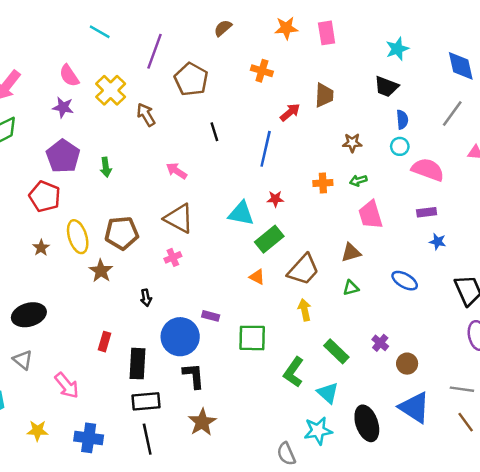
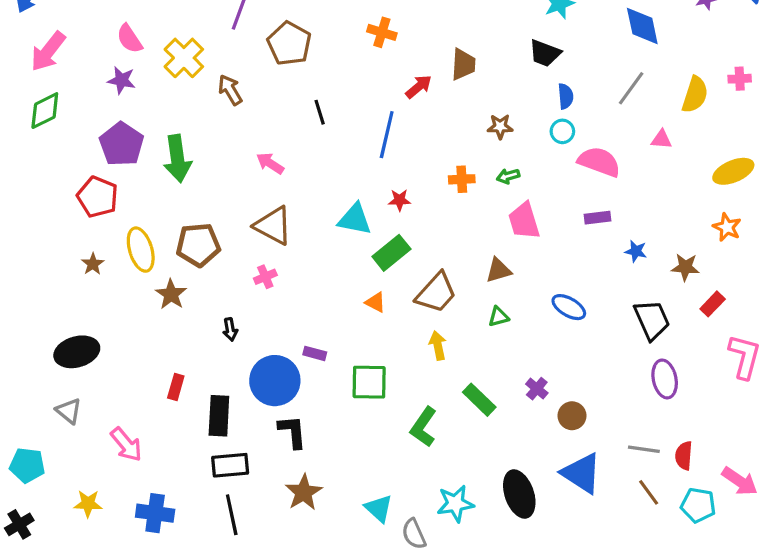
green arrow: (106, 167) -> (177, 159), size x1.8
blue star: (438, 242) -> (636, 251), moved
cyan triangle: (328, 393) -> (379, 508), moved

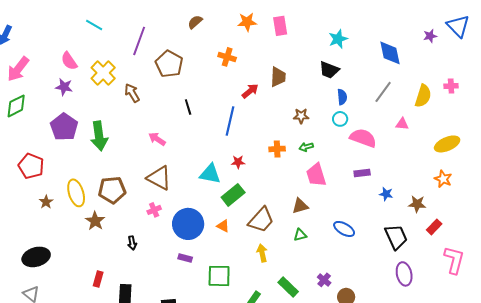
red pentagon: (98, 197) -> (31, 166), moved
blue circle: (275, 381) -> (188, 224), moved

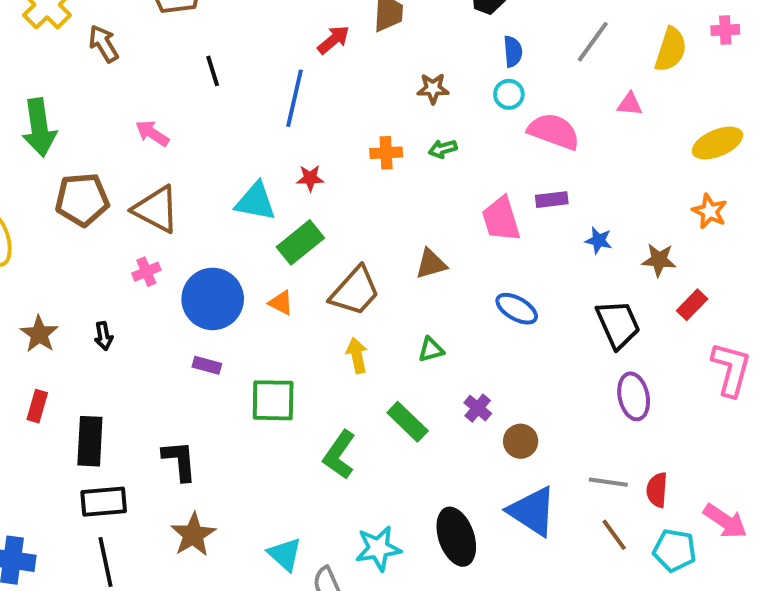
pink trapezoid: (316, 175) -> (501, 219), moved
brown pentagon: (112, 190) -> (82, 200), moved
brown star: (95, 221) -> (39, 334), moved
green triangle: (300, 235) -> (431, 350), moved

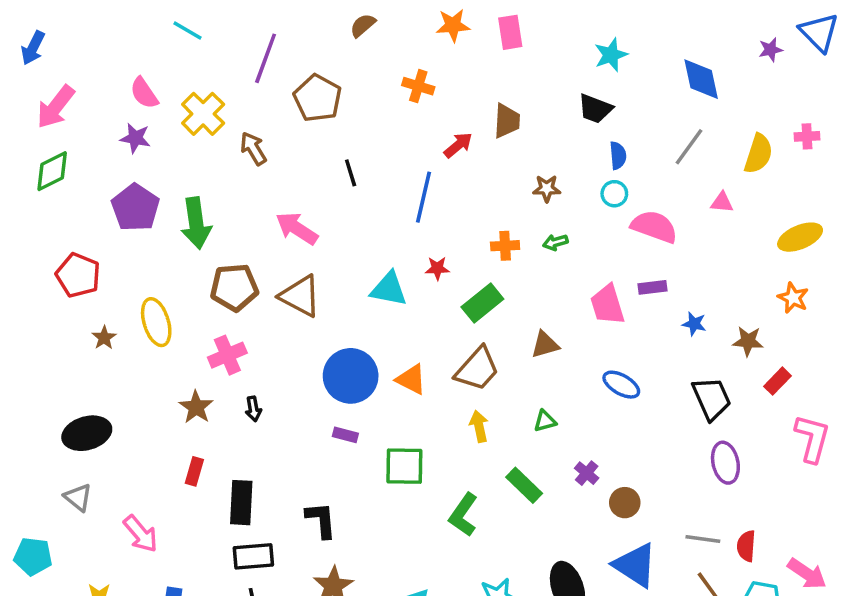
pink arrow: (152, 133) -> (297, 228), size x1.4
green rectangle: (300, 242) -> (482, 303), moved
pink cross: (146, 272) -> (227, 355), moved, size x1.5
orange triangle: (281, 303) -> (411, 379), size x1.4

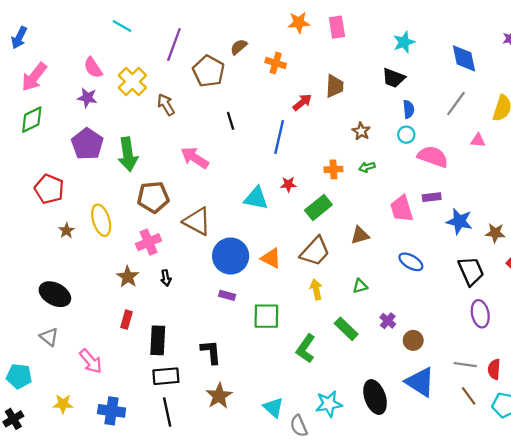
brown semicircle: (363, 25) -> (239, 47), moved
brown star: (547, 188) -> (361, 131), turned 30
brown triangle: (300, 296) -> (197, 221), moved
blue star: (694, 324) -> (459, 221), size x1.6
black ellipse: (87, 433) -> (55, 294), turned 44

